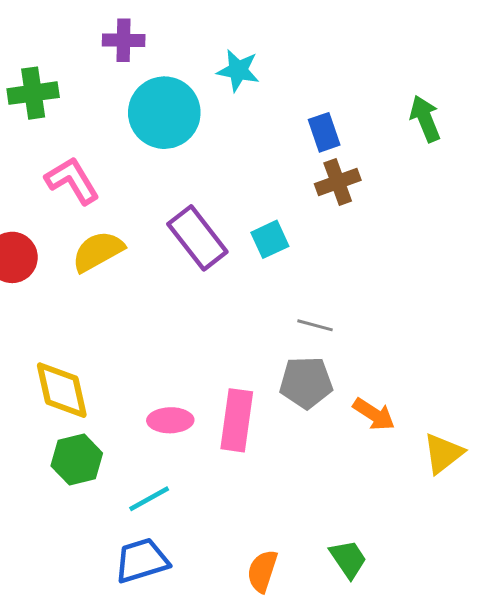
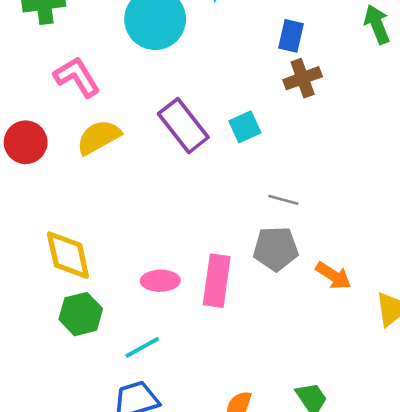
blue rectangle: (324, 132) -> (291, 36), turned 32

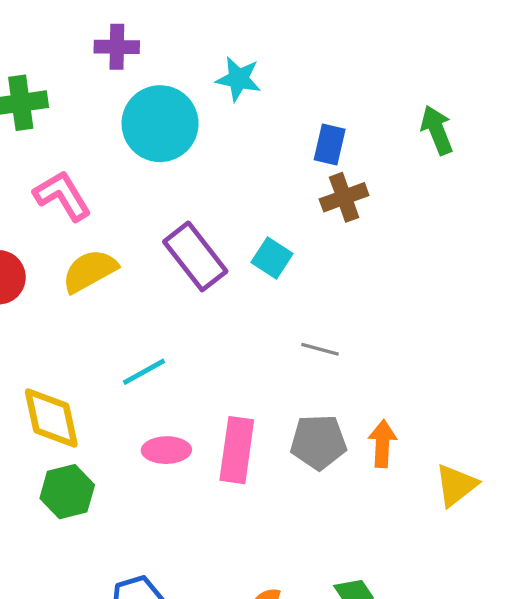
cyan square: (245, 127) -> (272, 258), turned -32
gray pentagon: (276, 249) -> (318, 442), moved
orange arrow: (333, 276) -> (382, 444), turned -120
cyan line: (142, 347) -> (144, 372), moved

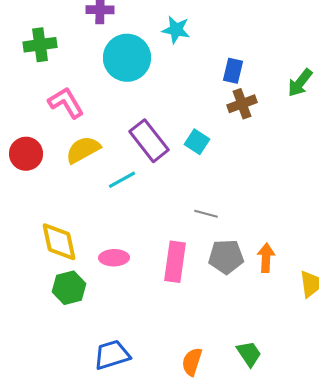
green arrow: (437, 130) -> (300, 83), moved, turned -120
gray line: (320, 349) -> (206, 214), moved
cyan line: (144, 372) -> (122, 180), moved
pink ellipse: (166, 450) -> (114, 258), moved

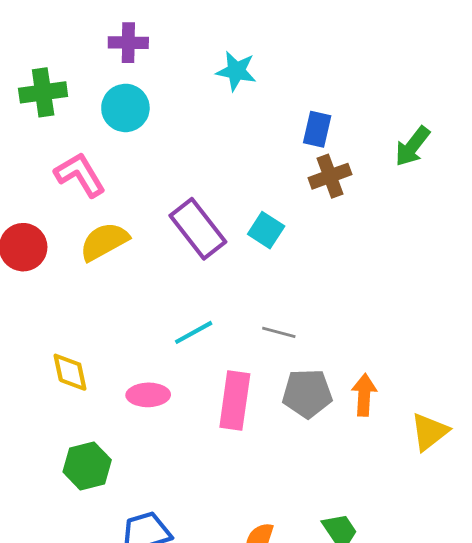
cyan circle: (127, 58) -> (125, 108), moved, size x0.7
cyan line: (122, 180) -> (194, 332), moved
yellow diamond: (59, 242) -> (70, 372), size x0.7
green hexagon: (69, 288) -> (87, 466), moved

